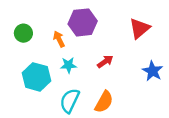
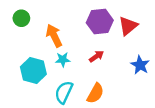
purple hexagon: (83, 22) -> (100, 22), moved
green circle: (23, 33) -> (21, 18), moved
orange arrow: (59, 39) -> (54, 36), size x1.5

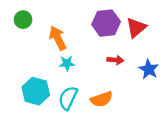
red arrow: (96, 56) -> (115, 60), moved, turned 40
cyan hexagon: (33, 70) -> (36, 91), moved
orange semicircle: (95, 93) -> (101, 99), turned 42

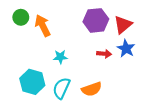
orange arrow: (58, 38) -> (43, 26), moved
blue star: (149, 69) -> (126, 49), moved

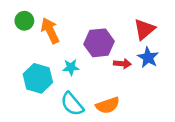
purple hexagon: (96, 20) -> (99, 43), moved
cyan hexagon: (32, 82) -> (38, 78), moved
cyan semicircle: (61, 88) -> (72, 104), turned -65

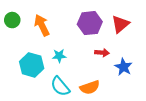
green circle: (24, 21) -> (12, 20), moved
purple hexagon: (99, 43) -> (90, 23), moved
blue star: (148, 58) -> (123, 67), moved

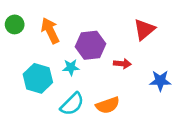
purple hexagon: (90, 23) -> (90, 45), moved
blue star: (123, 67) -> (160, 81), moved, turned -30
cyan semicircle: (60, 86) -> (72, 104), turned -95

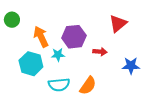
orange arrow: (50, 31) -> (41, 37), moved
cyan semicircle: (72, 104) -> (59, 85), turned 40
orange semicircle: (108, 105) -> (88, 86), turned -36

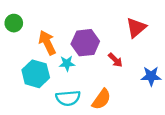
red arrow: (100, 52) -> (115, 60), turned 40

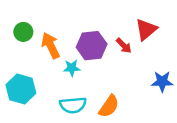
green circle: (14, 23) -> (23, 32), moved
red arrow: (115, 60) -> (124, 46), moved
cyan hexagon: (36, 74) -> (21, 89), moved

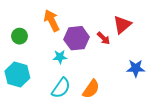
green circle: (23, 32) -> (19, 36), moved
orange arrow: (51, 46) -> (52, 21), moved
cyan semicircle: (73, 105) -> (61, 88), turned -50

